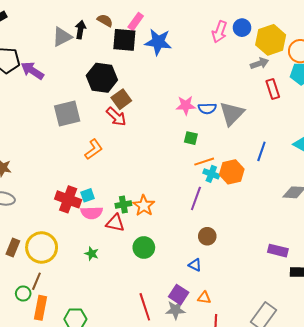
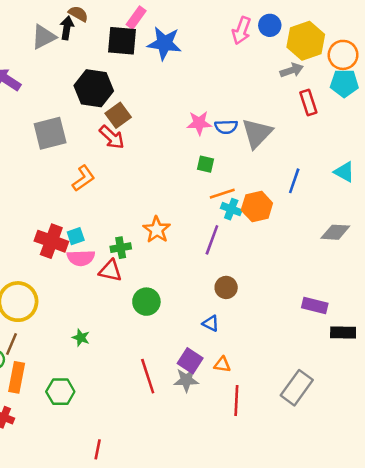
brown semicircle: (105, 20) -> (78, 14), moved
orange star: (144, 206) -> (157, 230), moved
green star: (92, 254) -> (81, 338), moved

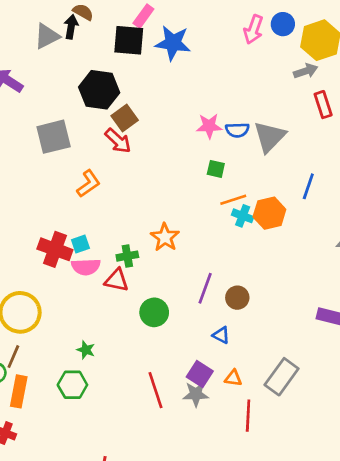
purple line: (212, 240) -> (205, 288), moved
gray rectangle: (297, 388) -> (282, 377), moved
green hexagon: (60, 392) -> (72, 385), moved

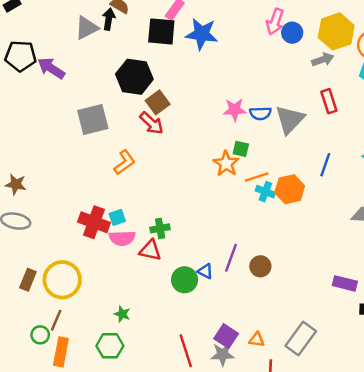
blue circle: (283, 24) -> (292, 33), moved
red rectangle: (323, 105) -> (329, 101), moved
orange star: (165, 237) -> (226, 164), moved
blue triangle: (221, 335) -> (205, 271), moved

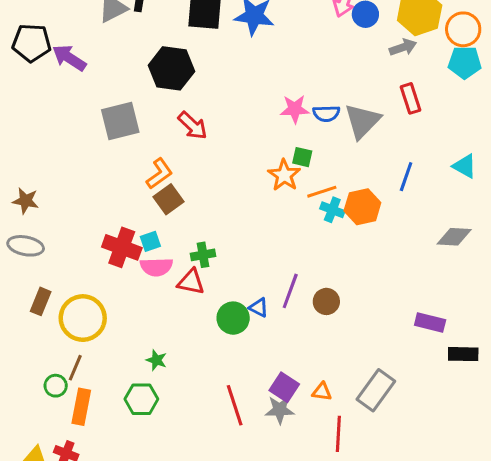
brown square: (158, 102) -> (168, 199), moved
brown rectangle: (28, 280) -> (41, 301), moved

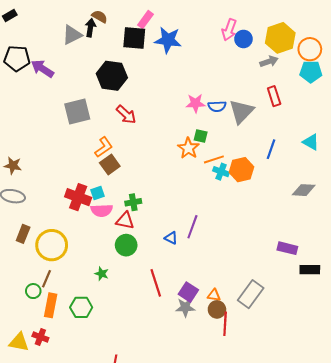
brown circle: (326, 301) -> (217, 309), moved
green circle: (233, 318) -> (126, 245), moved
green hexagon: (141, 399) -> (81, 307), moved
red line: (235, 405) -> (156, 283), moved

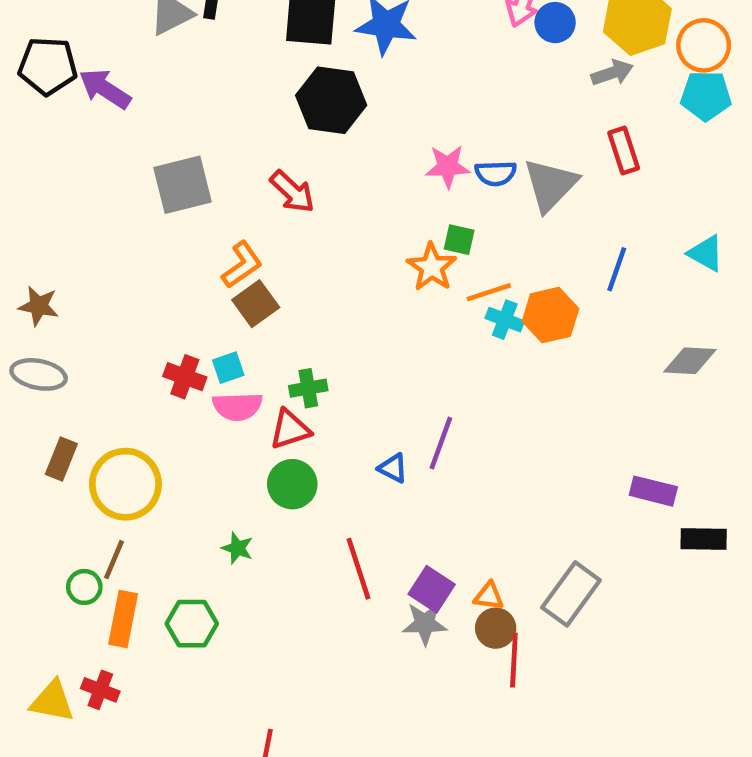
black hexagon: (112, 76) -> (331, 100), moved
red cross: (78, 197) -> (185, 377), size x0.7
red triangle: (125, 221) -> (290, 429), turned -30

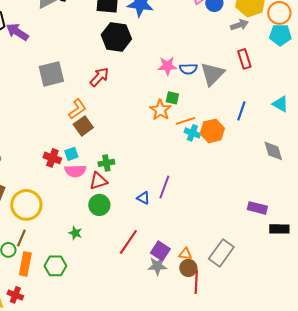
red arrow: (292, 192) -> (99, 77), turned -90
gray diamond: (690, 361) -> (273, 151), turned 70
red line: (359, 569) -> (128, 242), turned 52

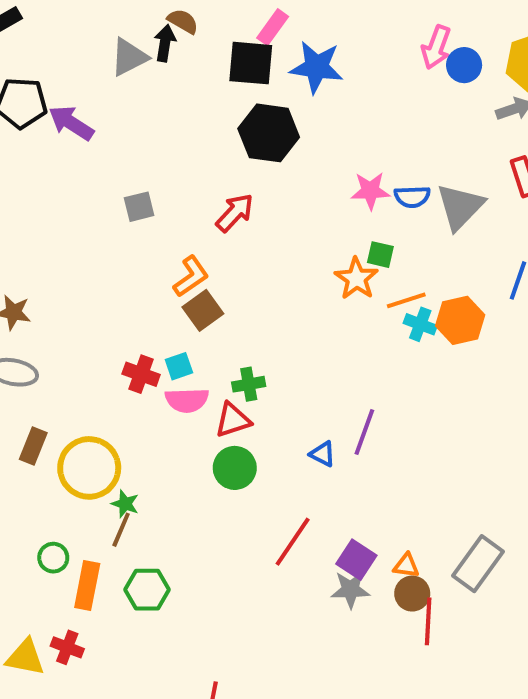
gray square: (51, 74) -> (139, 207), size x0.6
green star: (75, 233) -> (125, 504), moved
brown line: (21, 238) -> (121, 530), moved

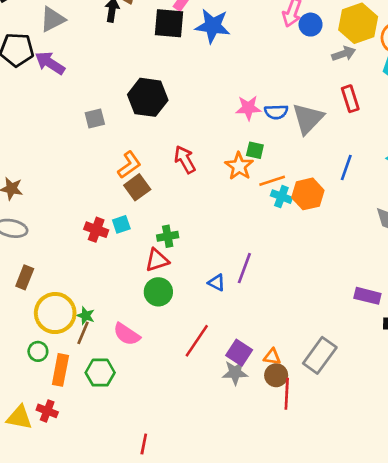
gray triangle: (129, 57) -> (53, 19), moved
black hexagon: (269, 133) -> (148, 97), moved
red arrow: (235, 213) -> (185, 160), moved, turned -72
pink semicircle: (187, 400) -> (127, 334), moved, turned 36
yellow circle: (89, 468) -> (55, 313), moved

